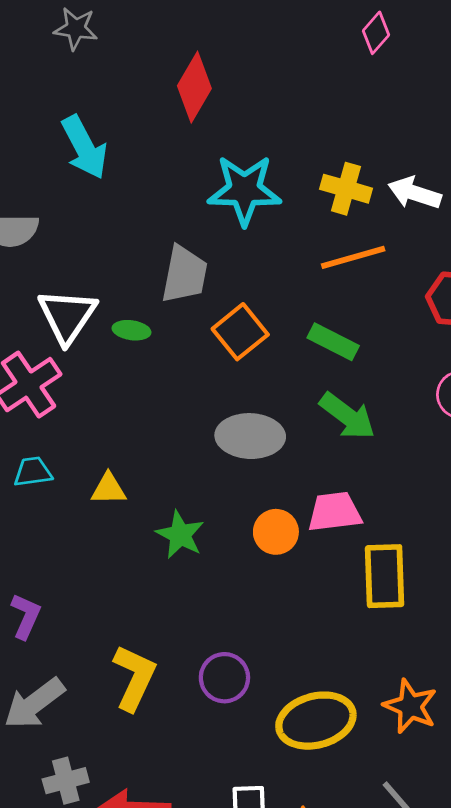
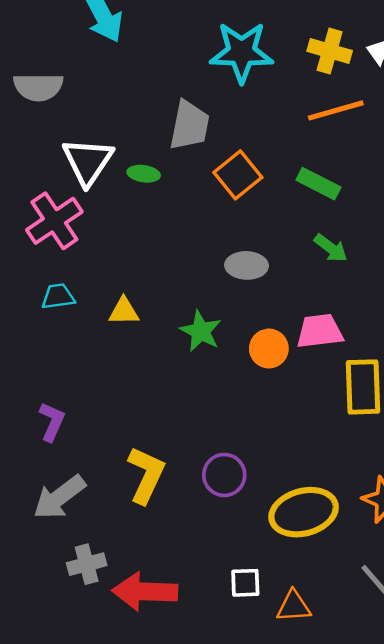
green arrow: (347, 416) -> (331, 248), size x0.7
gray ellipse: (250, 436) -> (247, 265), size x0.7
green star: (180, 535) -> (201, 331), moved

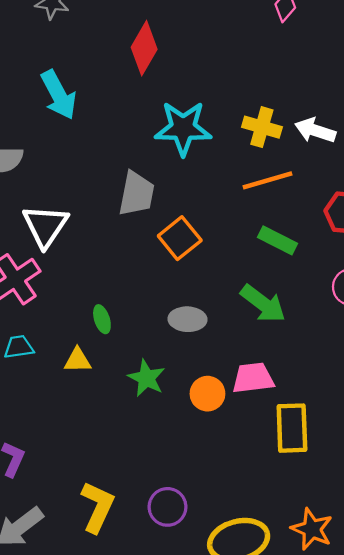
green ellipse: (144, 174) -> (102, 319), moved, turned 64
green rectangle: (318, 184) -> (277, 240), moved
green arrow: (331, 248) -> (263, 304), size x1.5

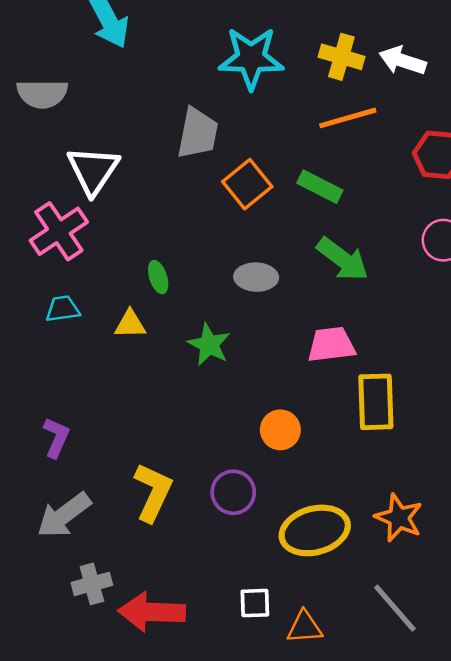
green rectangle: (277, 240) -> (320, 187), moved
orange circle: (207, 394) -> (280, 430), moved

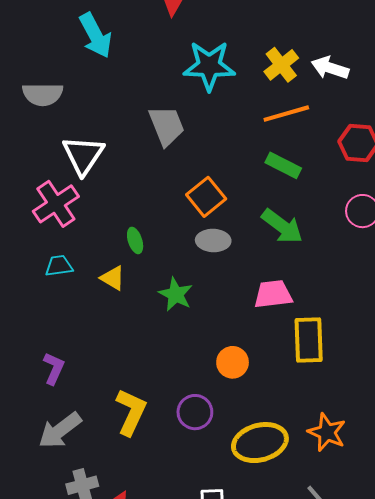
yellow cross: (341, 57) -> (281, 65), turned 36
gray trapezoid: (198, 133) -> (167, 126), turned -33
orange square: (247, 184) -> (206, 197), moved
green rectangle: (320, 187) -> (283, 165), moved
yellow triangle: (130, 324) -> (113, 278), turned 32

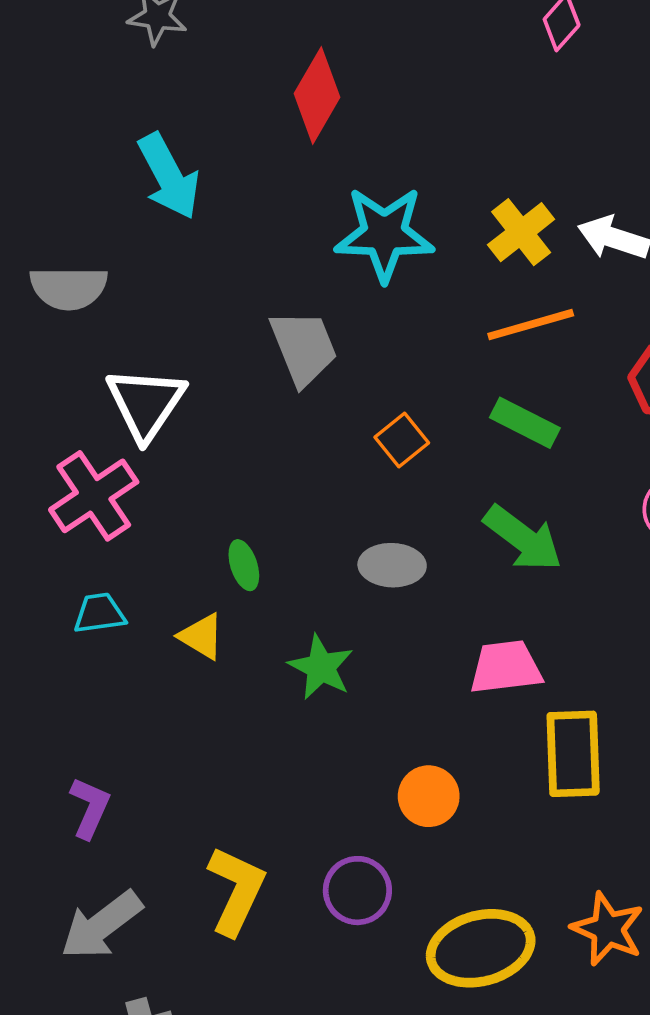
orange square: (206, 197) -> (402, 440), moved, size x0.7

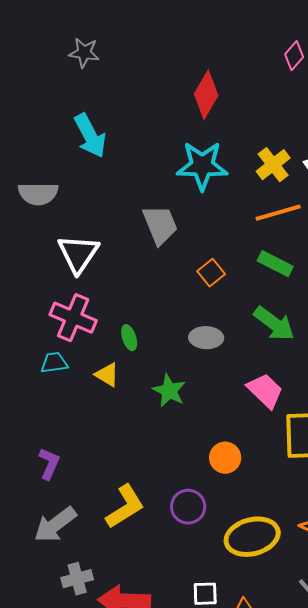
red diamond: (317, 95) -> (206, 95), moved
pink cross: (94, 496) -> (73, 318), moved, turned -33
pink trapezoid: (506, 667) -> (265, 391), turned 51
yellow L-shape: (236, 891) -> (125, 507), turned 33

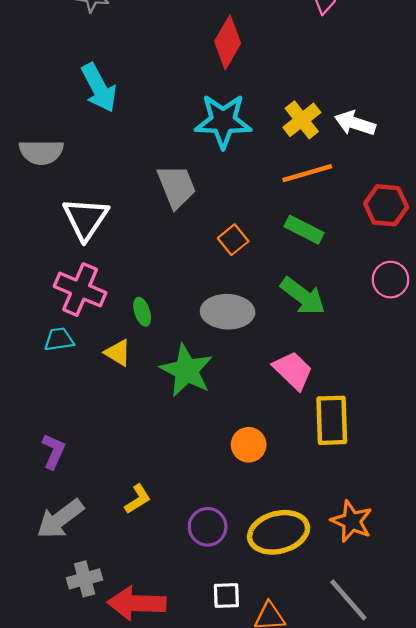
gray ellipse: (206, 338) -> (228, 312), size x1.4
green star: (169, 391) -> (187, 370), size x1.4
yellow L-shape: (125, 507) -> (138, 499), size x0.6
purple circle: (188, 507) -> (208, 527), moved

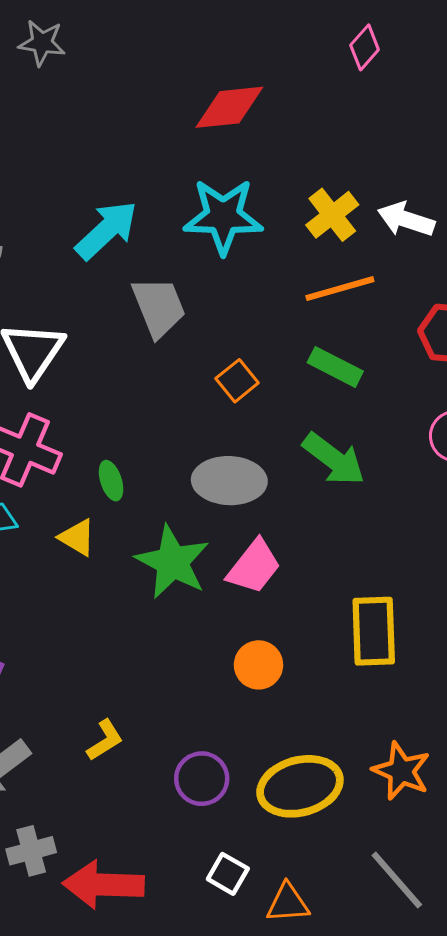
red diamond: (228, 42) -> (229, 107), turned 54
cyan arrow: (99, 88) -> (106, 230), moved, turned -105
pink trapezoid: (293, 370) -> (254, 567), moved, turned 84
white square: (226, 595) -> (228, 874), turned 32

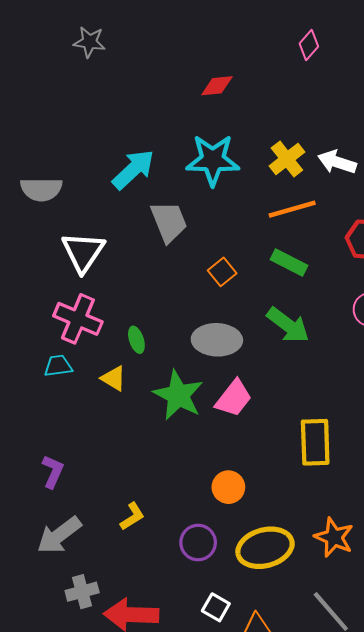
red diamond: (229, 107) -> (217, 86), size x0.7
orange circle: (259, 665) -> (228, 487), moved

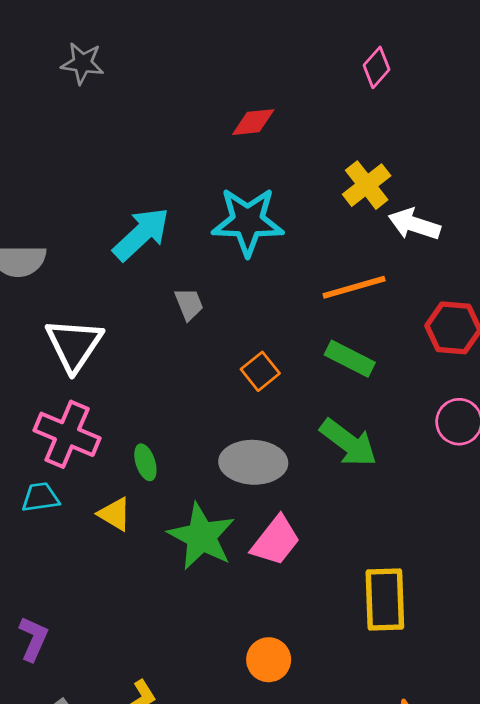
yellow cross: (287, 159) -> (367, 185), moved
gray trapezoid: (169, 222) -> (189, 304), size x0.6

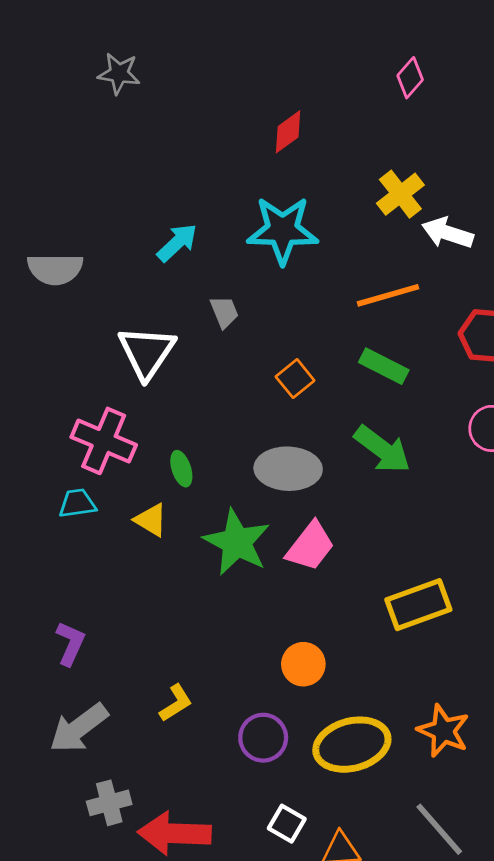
red diamond: (253, 122) -> (288, 132), turned -30
cyan arrow: (141, 234) -> (177, 243), size x0.7
white triangle: (74, 345) -> (147, 352), moved
yellow rectangle: (385, 600) -> (418, 605), turned 72

